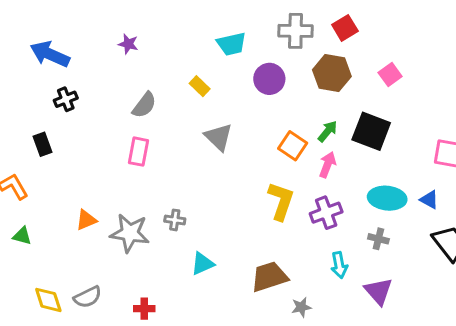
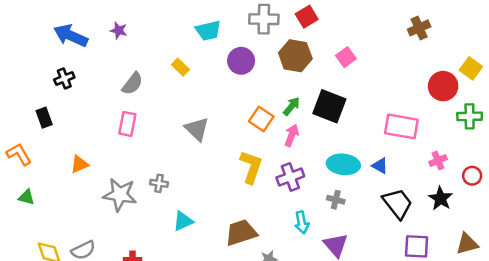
blue arrow: (50, 54) -> (71, 36), moved
gray triangle: (218, 137) -> (197, 129), moved
orange triangle: (86, 220) -> (79, 164), moved

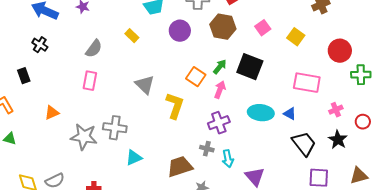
yellow square: (471, 68) -> (296, 37), moved
black cross: (64, 78) -> (40, 45), turned -35
yellow L-shape: (251, 167) -> (175, 106), moved
gray cross: (159, 183) -> (115, 128), size x1.6
gray cross: (336, 200) -> (207, 149), moved

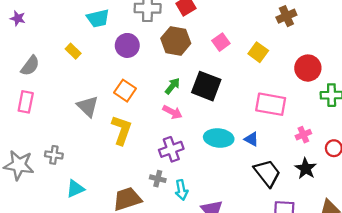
orange square: (196, 77) -> (125, 91), moved
pink arrow: (220, 90) -> (172, 112), turned 96
gray cross: (115, 128) -> (54, 155), size x0.7

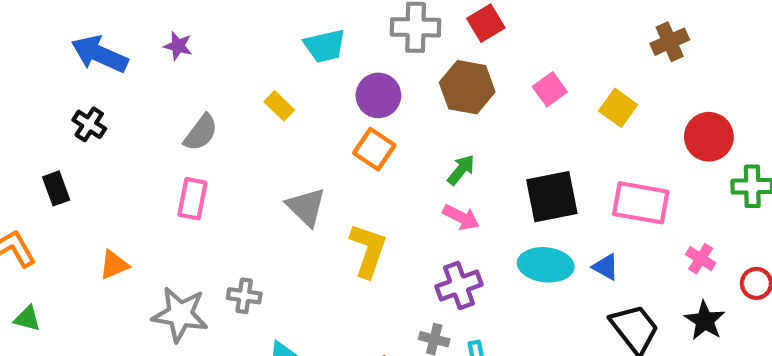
black square: (206, 86) -> (552, 197), moved, turned -32
orange square: (125, 91) -> (374, 149), moved
pink cross: (303, 135) -> (701, 259), turned -35

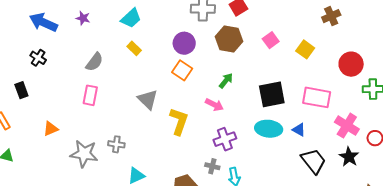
cyan trapezoid: (325, 46) -> (131, 18), moved, turned -30
pink arrow: (461, 217) -> (214, 105), moved
pink cross: (701, 259) -> (347, 126), size x1.6

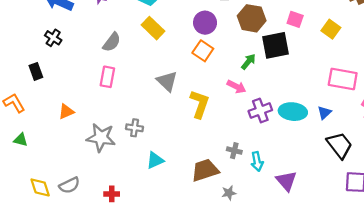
pink square: (271, 40) -> (295, 19), turned -35
yellow rectangle: (134, 48) -> (153, 28), size x1.5
black square: (272, 94) -> (276, 45), moved
blue triangle: (299, 130) -> (324, 113), turned 48
purple cross: (225, 139) -> (260, 110), moved

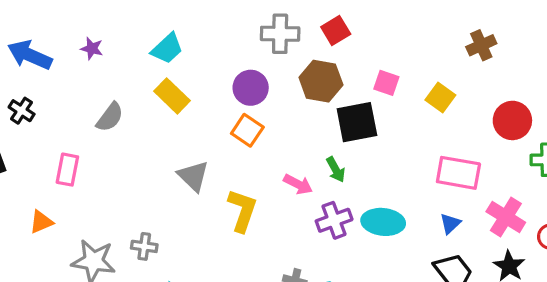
green arrow: (248, 62) -> (336, 170), moved, turned 112
pink rectangle: (107, 77) -> (67, 170), moved
blue triangle: (324, 113) -> (450, 224), moved

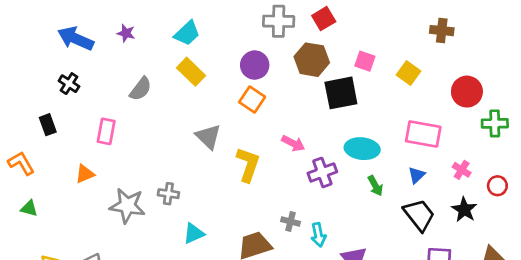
brown cross: (481, 45) -> (442, 31), turned 30
green arrow: (336, 170) -> (375, 186), moved
pink cross: (506, 217) -> (462, 170), size x0.6
cyan ellipse: (383, 222) -> (362, 149), moved

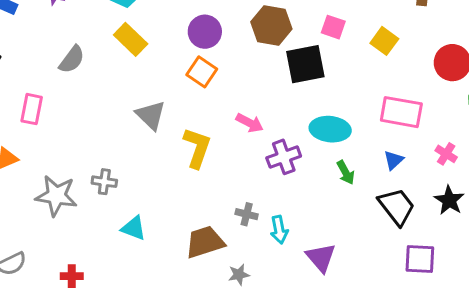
cyan triangle: (194, 233) -> (134, 228), turned 45

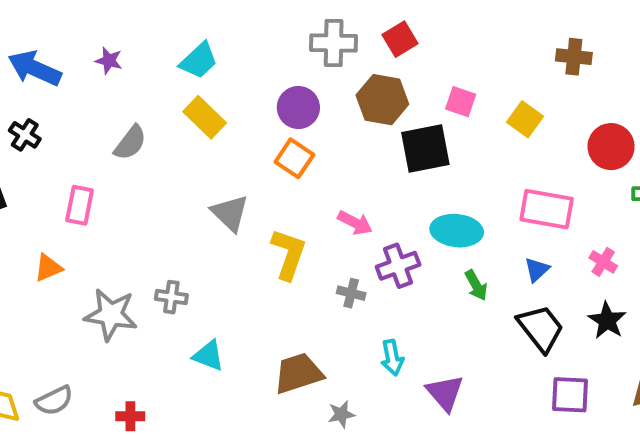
gray cross: (247, 214) -> (351, 293), moved

